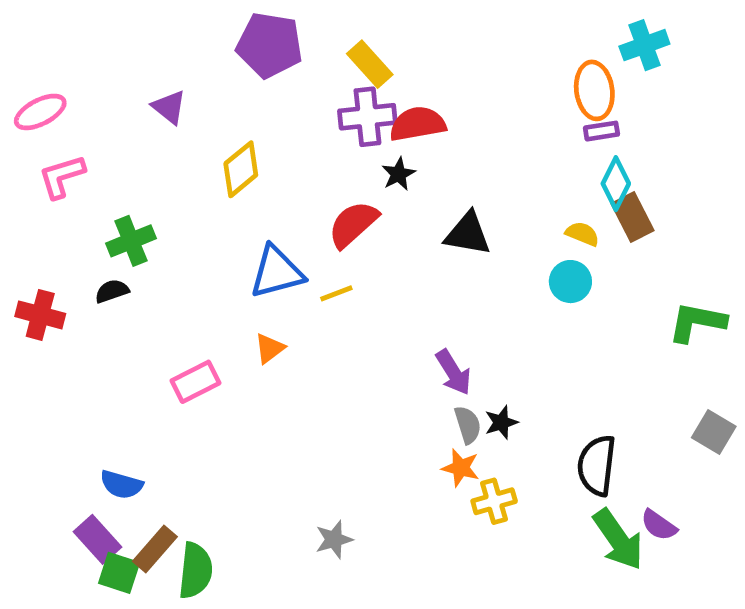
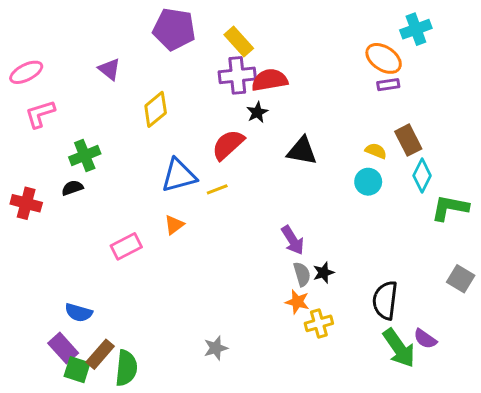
orange ellipse: (594, 90) -> (384, 58), turned -48
cyan diamond: (616, 184) -> (422, 176), moved

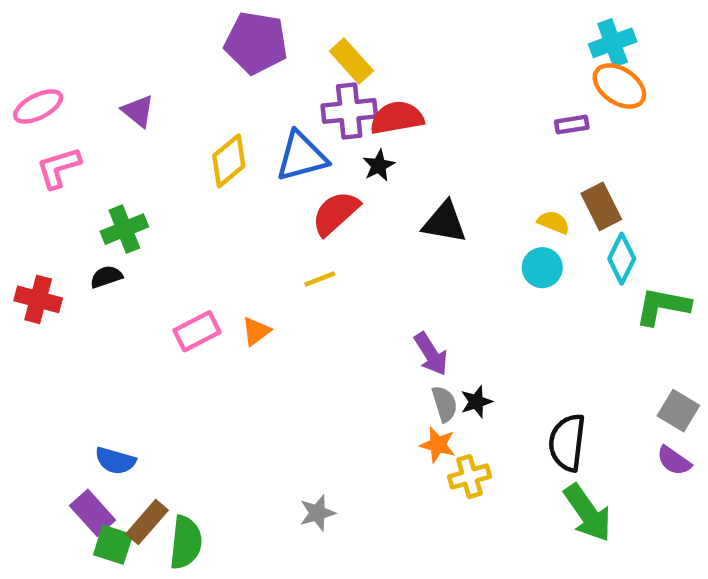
orange ellipse: (384, 58) -> (619, 86), moved
purple triangle: (109, 69) -> (138, 111), moved
blue triangle: (179, 176) -> (301, 156), moved
pink rectangle: (126, 246) -> (197, 331), moved
purple semicircle: (425, 339) -> (674, 461), moved

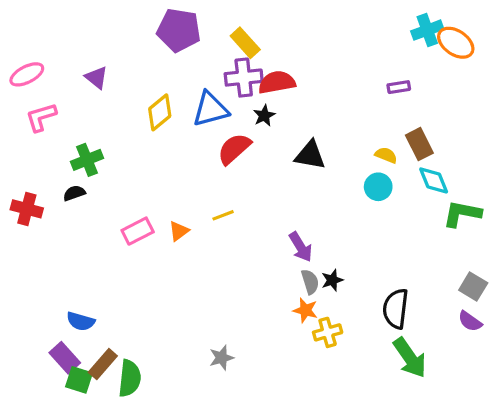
orange ellipse: (619, 86) -> (456, 43), moved
cyan diamond: (622, 259) -> (434, 180), turned -48
yellow line: (320, 279) -> (223, 215), moved

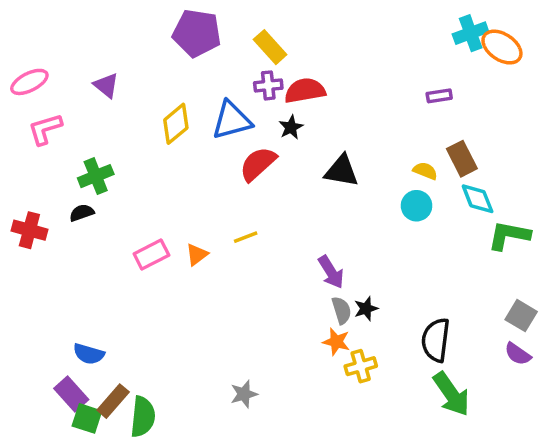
purple cross: (244, 78) -> (268, 85), size x0.7

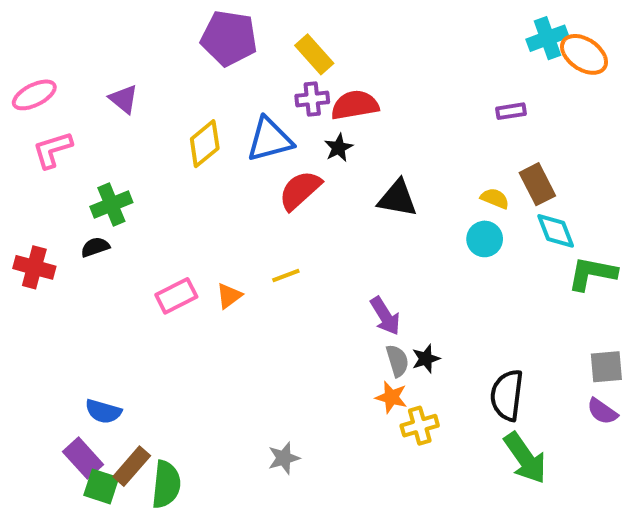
gray square: (521, 316) -> (606, 367), turned -36

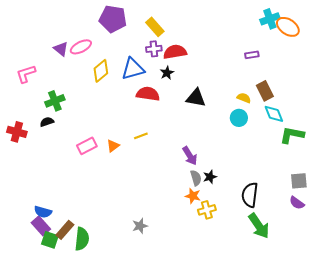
pink ellipse: (34, 95) -> (81, 47), moved
red semicircle: (300, 190) -> (148, 94), turned 50
blue semicircle: (103, 411) -> (43, 212), moved

